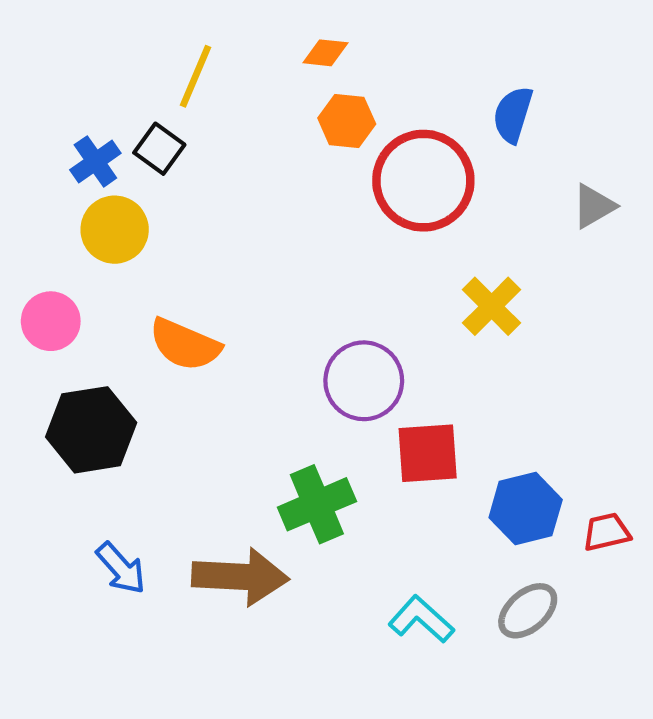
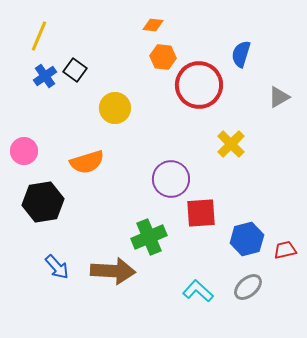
yellow line: (196, 76) -> (39, 36), moved
yellow circle: (115, 230) -> (115, 108), moved
orange semicircle: (185, 345) -> (87, 162), turned -40

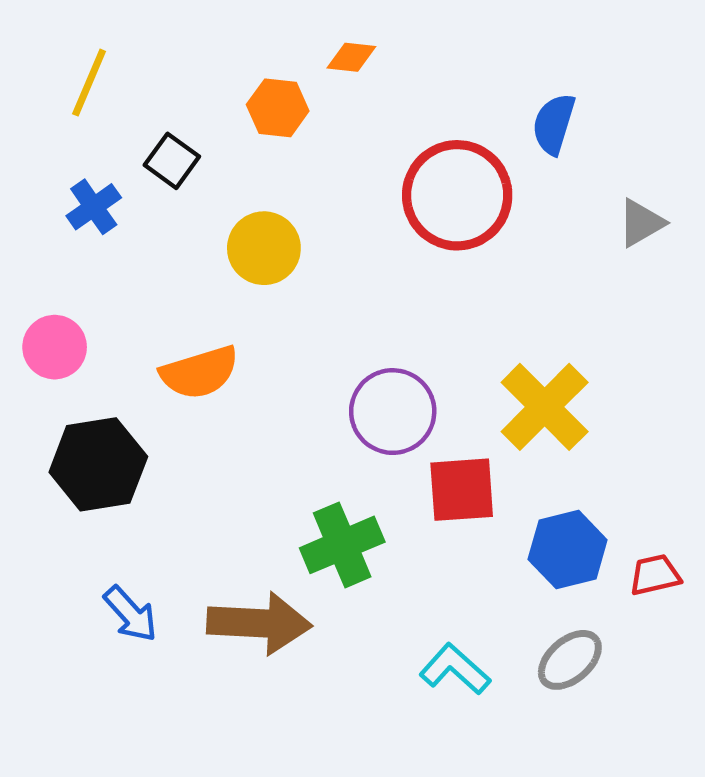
orange hexagon: (163, 57) -> (278, 108), moved
blue cross: (45, 76) -> (94, 207), moved
yellow cross: (231, 144) -> (545, 407), moved, size x1.4

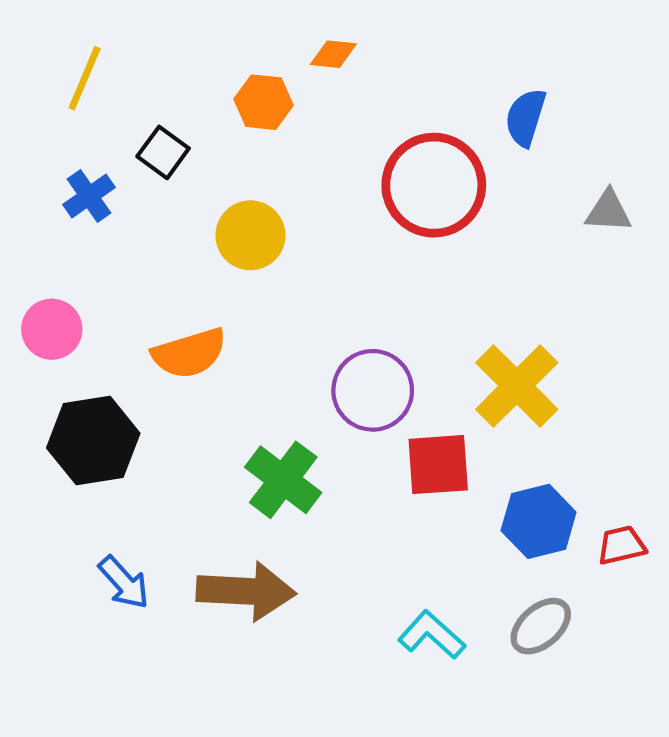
gray triangle: (641, 223) -> (608, 211), turned 33
green cross: (342, 545) -> (283, 480), moved, turned -30

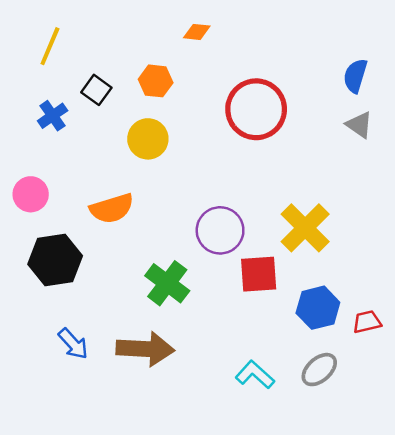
orange hexagon: (264, 102) -> (156, 81), moved
blue semicircle: (525, 117) -> (355, 76), moved
gray triangle: (608, 211) -> (359, 125), turned 32

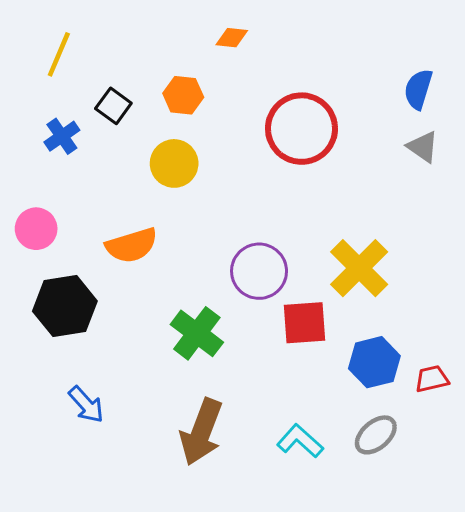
brown arrow: (145, 349) -> (201, 432), moved, turned 108

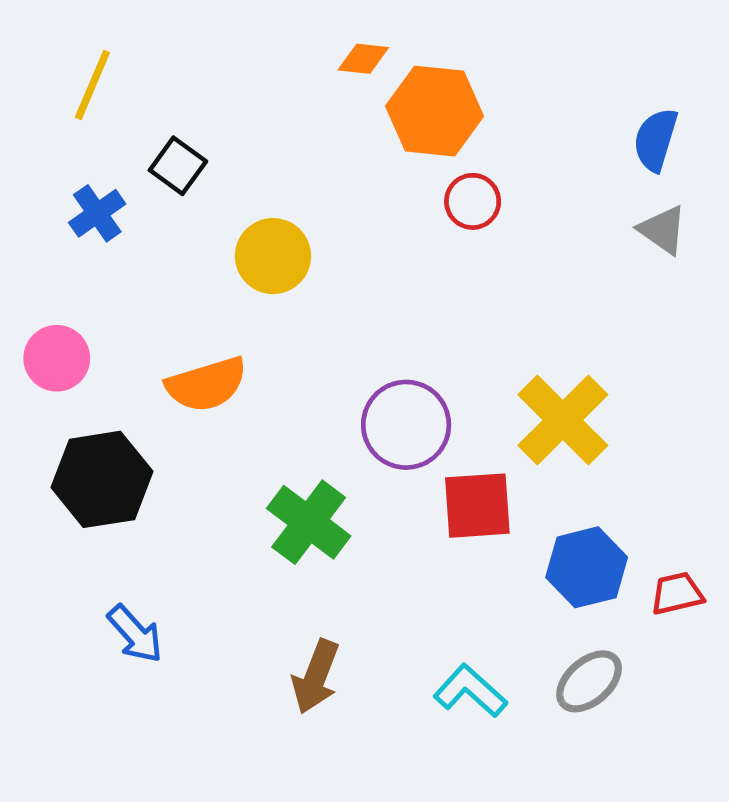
orange hexagon: (183, 95) -> (435, 111), moved, size x1.5
red circle: (301, 129) -> (473, 201), size x0.5
brown arrow: (201, 432) -> (316, 677), size x0.7

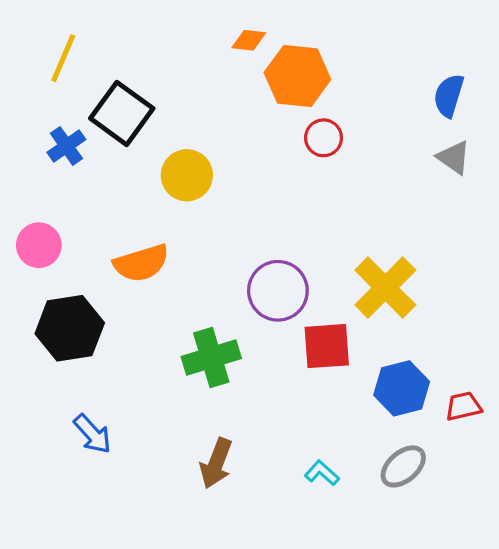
black square: (178, 166) -> (122, 113), size x1.6
green cross: (309, 522) -> (211, 357), turned 36
cyan L-shape: (470, 691) -> (322, 473), size x0.7

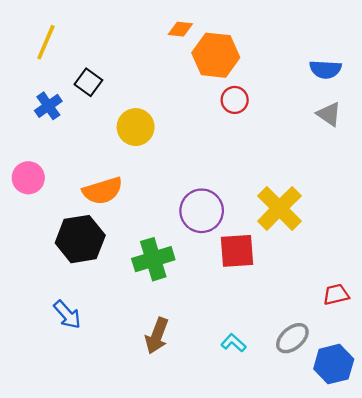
blue semicircle: (449, 96) -> (325, 69), turned -104
black square: (122, 113) -> (88, 82), size x0.6
black hexagon: (70, 328) -> (80, 239), moved
blue hexagon: (402, 388) -> (334, 364), moved

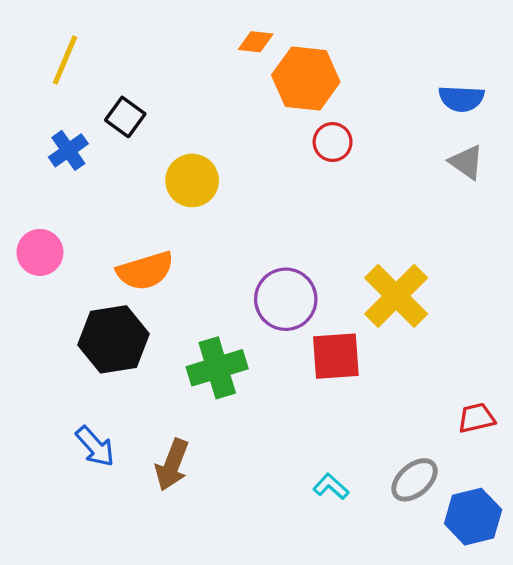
brown arrow: (157, 336) -> (172, 465), moved

